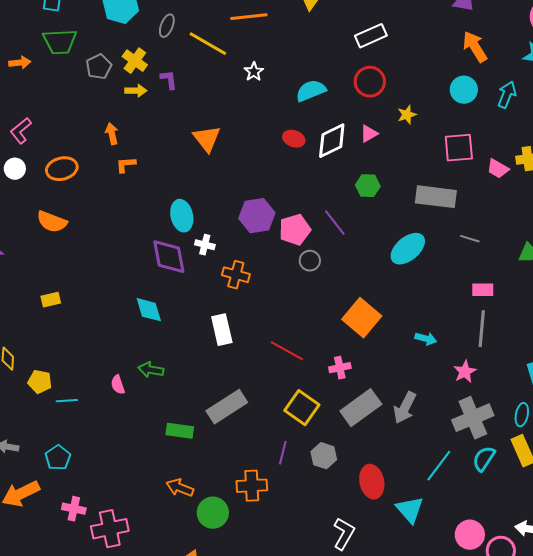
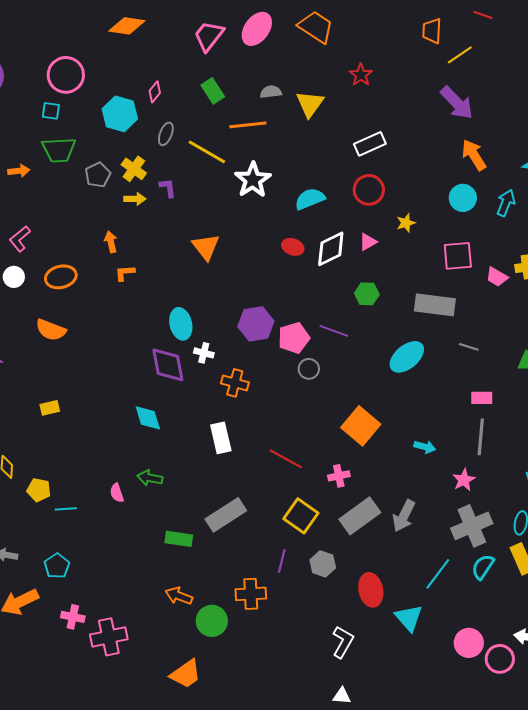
white star: (254, 72) -> (253, 180), size x1.8
purple line: (335, 223) -> (334, 331), turned -32

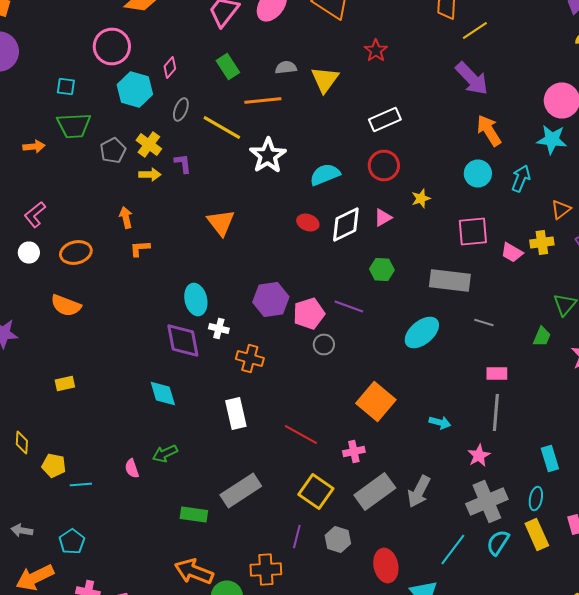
pink circle: (66, 75) -> (112, 46), moved
green arrow: (150, 478) -> (165, 454), turned -35
orange arrow: (179, 596) -> (194, 572), size x1.4

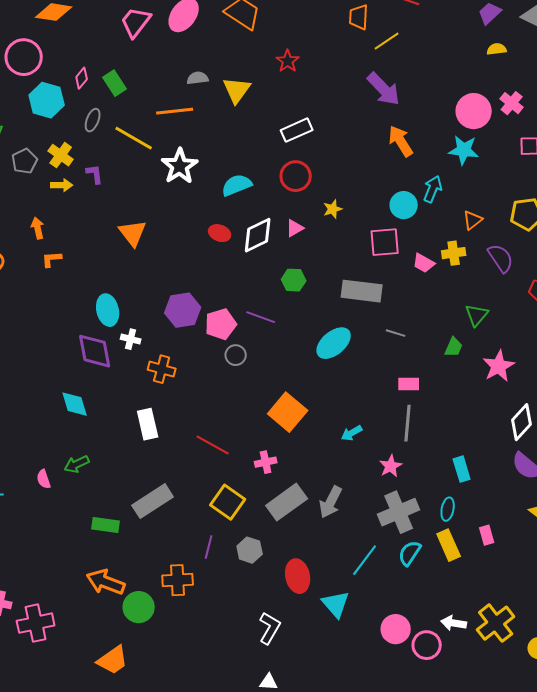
green rectangle: (228, 66) -> (115, 83), moved
cyan circle: (478, 174) -> (404, 205), moved
cyan arrow: (440, 422) -> (352, 433), turned 135

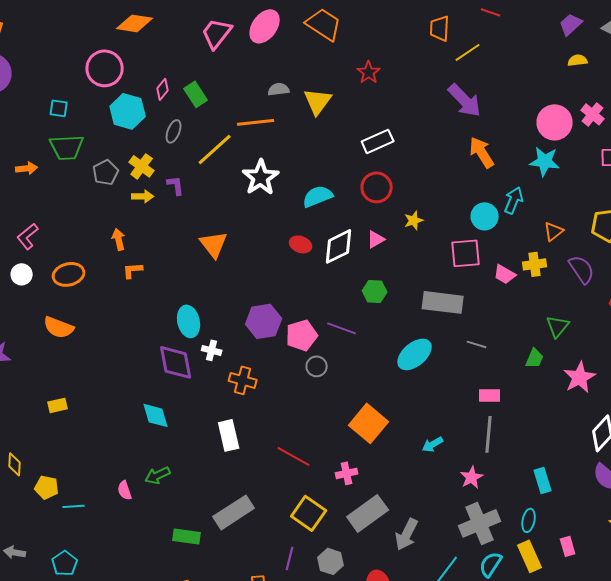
yellow line: (134, 138) -> (215, 149), turned -72
gray arrow: (331, 502) -> (407, 534), moved

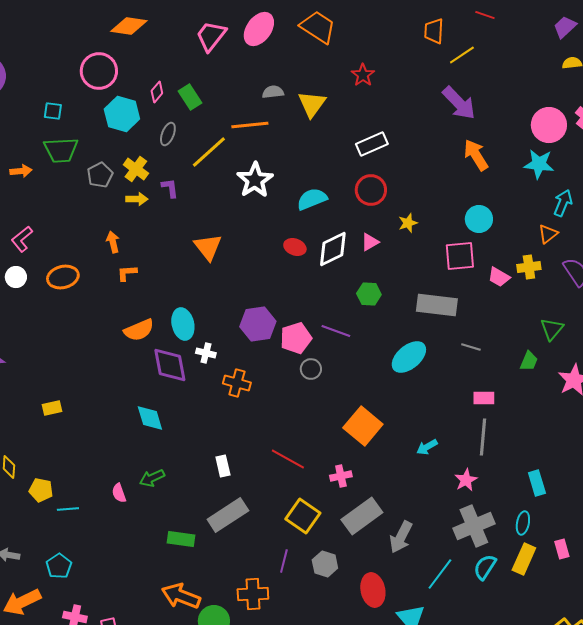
cyan arrow: (514, 200) -> (563, 203), moved
orange semicircle: (59, 327) -> (139, 330), moved, turned -44
white rectangle: (229, 435) -> (223, 466), moved, size x0.7
yellow rectangle: (530, 556) -> (524, 559), turned 48

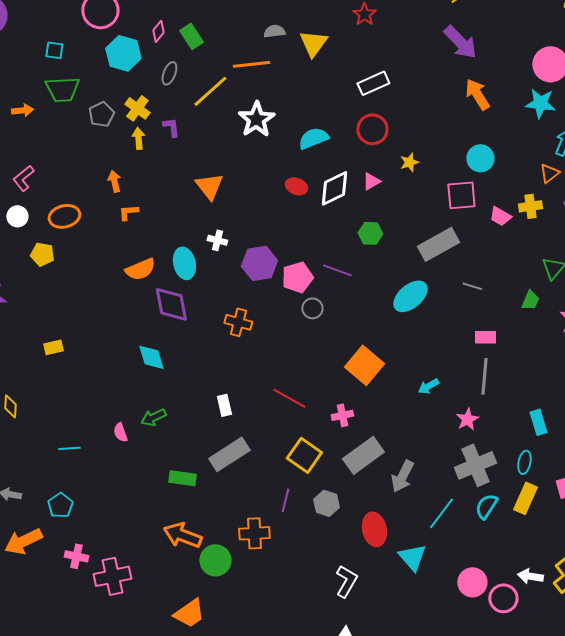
yellow arrow: (137, 199) -> (138, 138), turned -95
gray rectangle: (437, 305) -> (438, 244), turned -36
white cross: (206, 353) -> (217, 240), moved
yellow pentagon: (41, 490) -> (42, 254), moved

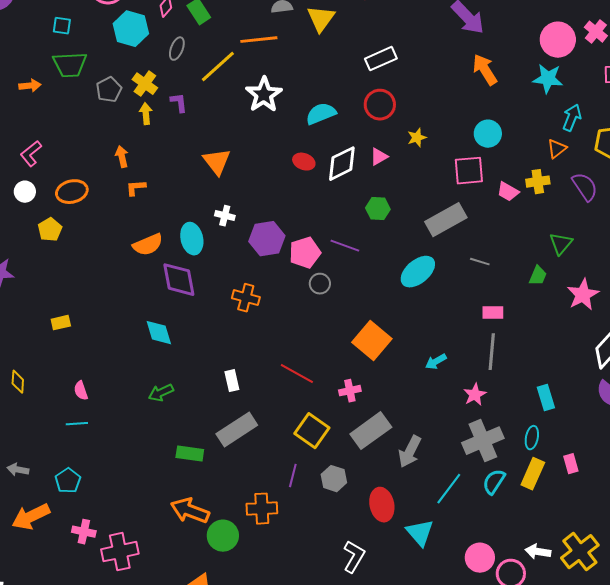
yellow pentagon: (42, 254) -> (50, 230), turned 30
pink semicircle: (120, 432) -> (81, 391), moved

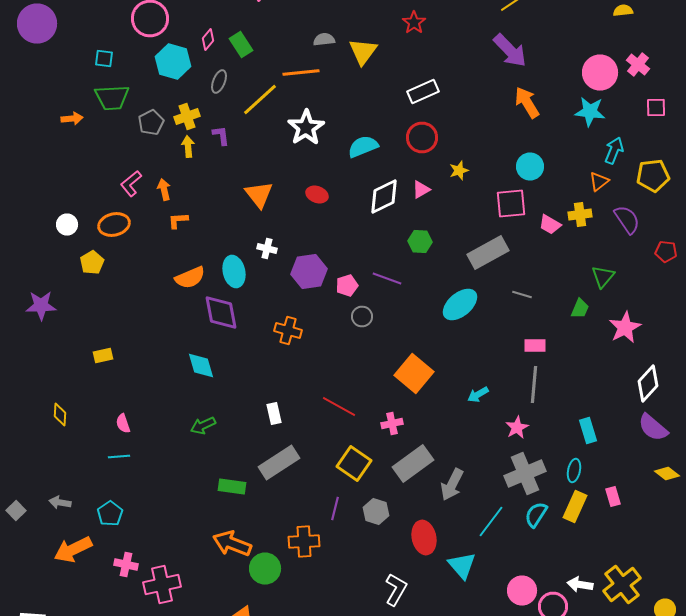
yellow cross: (145, 84) -> (187, 116), turned 35
pink L-shape: (31, 154) -> (131, 184), moved
red ellipse: (304, 162) -> (317, 194), moved
pink pentagon: (305, 253) -> (347, 286), size x0.7

